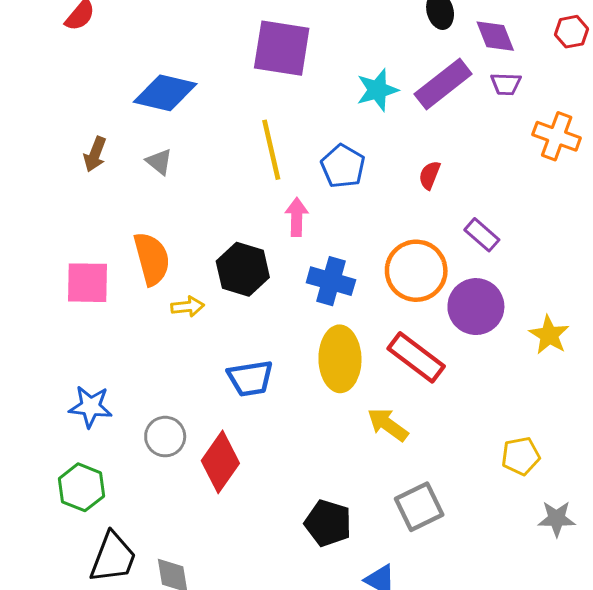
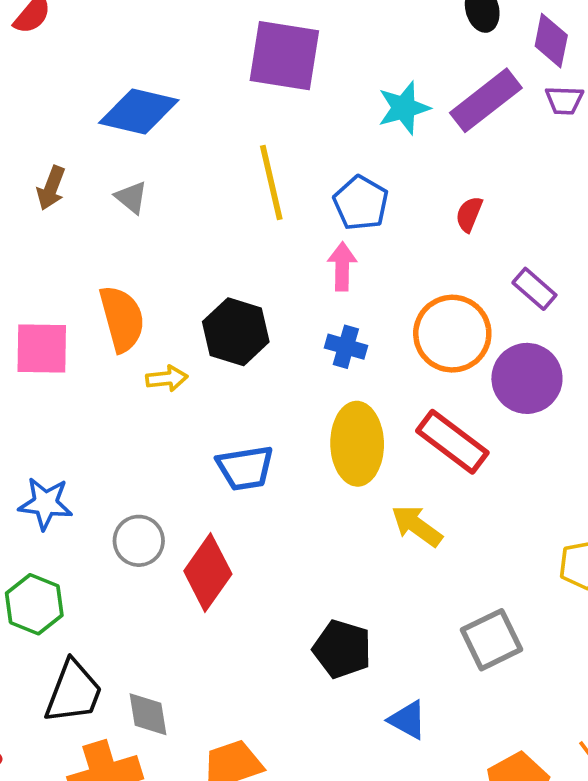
purple diamond: (495, 36) -> (551, 41), turned 33
pink arrow: (297, 217) -> (342, 266), moved
blue cross: (331, 281) -> (346, 347), size x0.7
gray square: (419, 507) -> (491, 640), moved

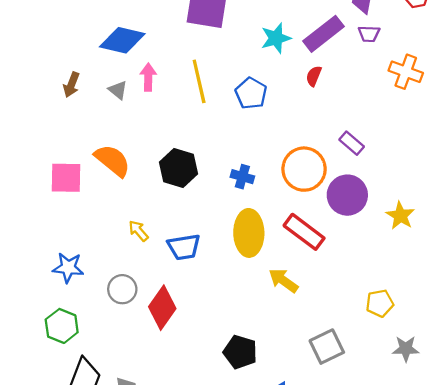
red semicircle: (469, 214) -> (314, 76), moved
pink arrow: (342, 266) -> (148, 77), moved
orange semicircle: (122, 319) -> (113, 160), turned -36
yellow arrow: (167, 378) -> (138, 231), moved, turned -125

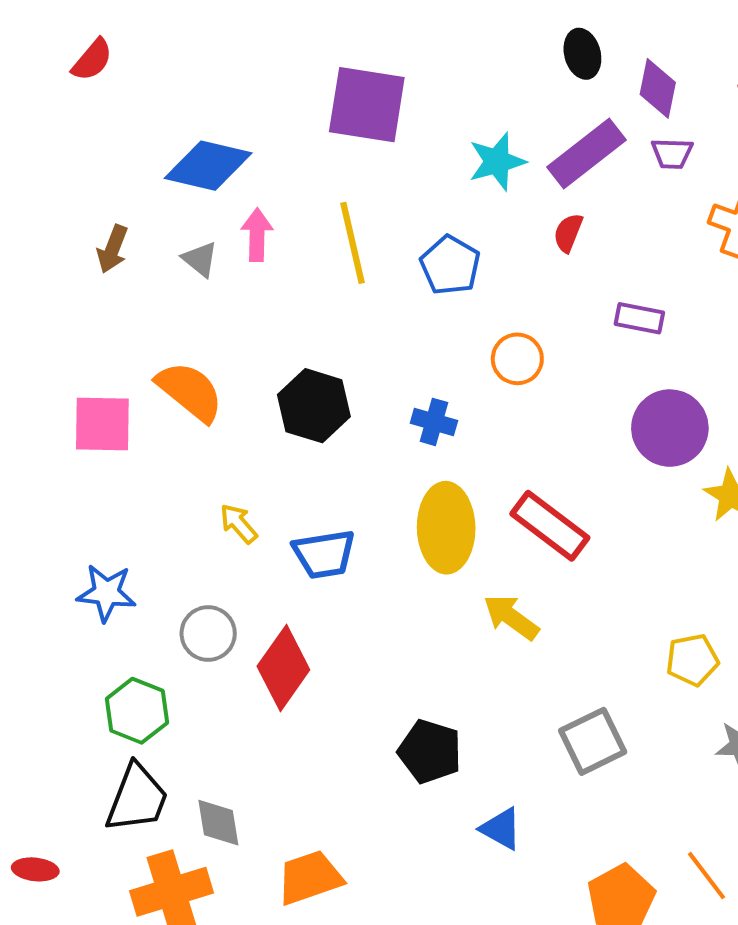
purple rectangle: (352, 143) -> (639, 318), moved, turned -30
orange circle: (304, 169) -> (517, 359), moved, size x0.6
purple circle: (347, 195) -> (670, 428), moved
green hexagon: (62, 326) -> (137, 711), moved

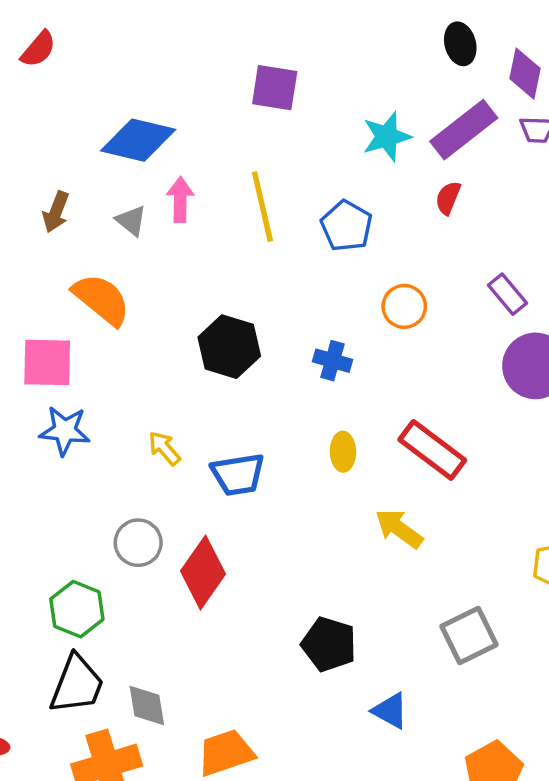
purple square: (367, 105) -> (275, 88), size x0.7
purple rectangle: (639, 318) -> (508, 294), moved, turned 39
orange semicircle: (190, 391) -> (101, 299), moved
yellow ellipse: (446, 528) -> (343, 452), size x0.5
blue star: (106, 593) -> (65, 431), moved

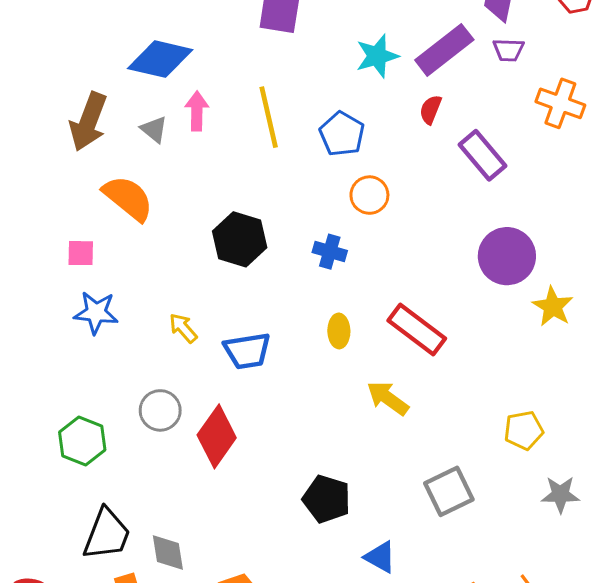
brown arrow: (56, 212) -> (88, 122), size x1.6
purple rectangle: (508, 294) -> (482, 155), moved, size x1.4
orange circle: (404, 306) -> (369, 195), moved
pink square: (47, 362) -> (81, 253), size x0.6
green hexagon: (77, 609) -> (82, 441), moved

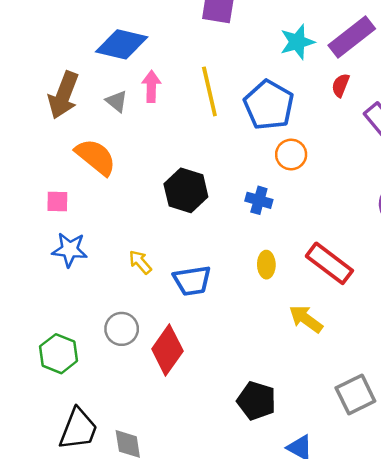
blue pentagon: (342, 134) -> (269, 105), size x1.4

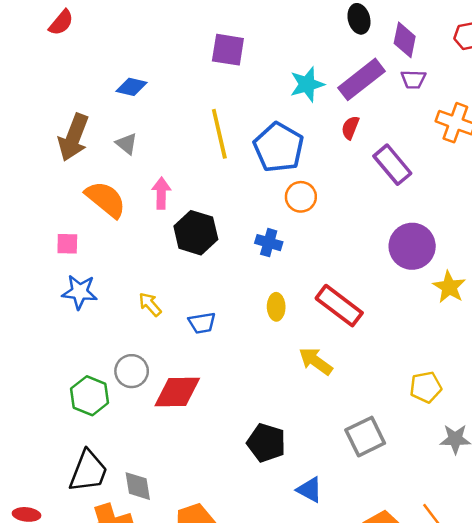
blue diamond: (122, 44) -> (132, 87), size x0.6
pink arrow: (151, 86) -> (161, 193), moved
blue trapezoid: (192, 281) -> (202, 323), size x0.7
red diamond: (167, 350) -> (177, 392), turned 54
green hexagon: (59, 354) -> (90, 396), moved

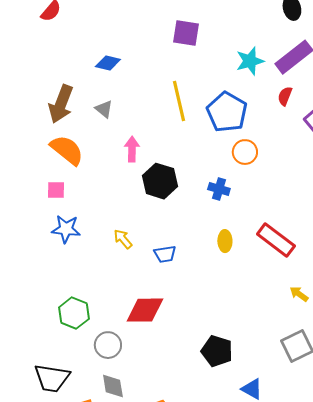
orange semicircle: (106, 199) -> (67, 150), moved
yellow arrow: (316, 361) -> (299, 294), moved, size x0.7
gray circle: (132, 371) -> (108, 345), moved
black trapezoid: (88, 471) -> (52, 378), moved, turned 78

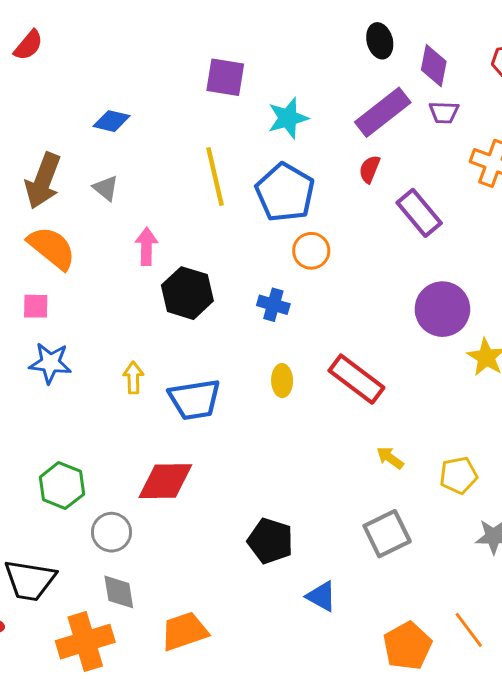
cyan star: (250, 61) -> (288, 118), moved
yellow arrow: (123, 239) -> (133, 378), turned 40
blue trapezoid: (165, 254) -> (195, 399), size x1.6

